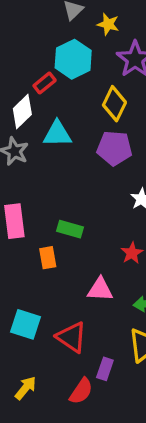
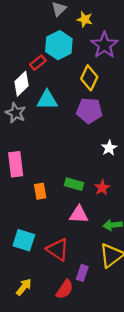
green rectangle: (70, 229) -> (74, 184), moved

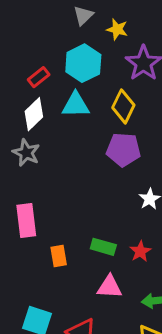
red rectangle: (38, 63) -> (39, 77), moved
cyan triangle: (47, 100) -> (76, 105), moved

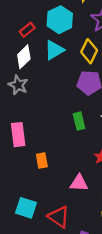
cyan triangle: (76, 105) -> (54, 50), turned -30
green rectangle: (103, 247) -> (79, 121), moved, turned 60

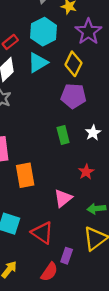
orange rectangle: (42, 161) -> (25, 175), size x1.5
pink triangle: (79, 183) -> (63, 198), turned -42

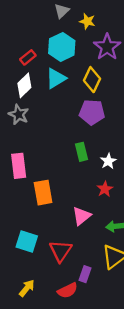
white star: (93, 133) -> (108, 161), moved
red triangle: (42, 233) -> (61, 251), turned 30
red semicircle: (49, 272) -> (68, 290), turned 30

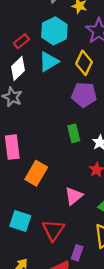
orange rectangle: (43, 193) -> (36, 173), turned 40

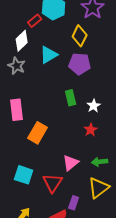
red rectangle: (21, 41) -> (35, 21), moved
cyan triangle: (49, 62) -> (49, 55), moved
pink triangle: (74, 196) -> (71, 163), moved

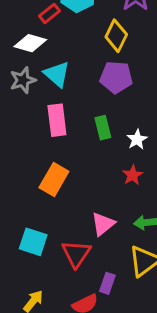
white diamond: (22, 41) -> (30, 43), turned 60
cyan triangle: (49, 55) -> (57, 74), moved, turned -48
gray star: (17, 66) -> (23, 80), turned 30
pink rectangle: (17, 110) -> (57, 120), moved

